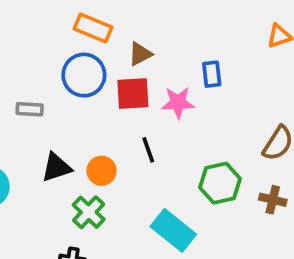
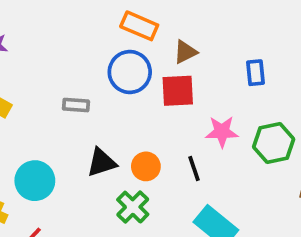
pink star: (178, 103) -> (222, 132), moved
black line: (148, 150) -> (194, 169), moved
green hexagon: (220, 183) -> (274, 143), moved

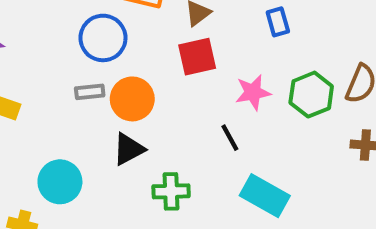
blue circle: (130, 72) -> (103, 38), moved
orange circle: (146, 166) -> (132, 99), moved, size x1.4
green cross: (133, 207) -> (171, 191), turned -36

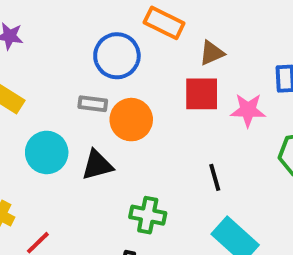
pink star: (253, 92) -> (248, 110), moved
black triangle: (129, 149) -> (97, 165), moved
cyan circle: (60, 182) -> (47, 152), moved

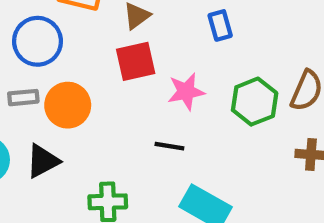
pink star: (248, 110) -> (186, 92), moved
black line: (215, 177) -> (169, 146), turned -52

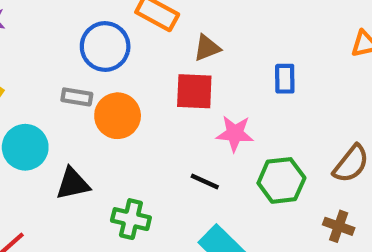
green hexagon: (255, 102) -> (281, 180), moved
black triangle: (43, 161) -> (73, 184), moved

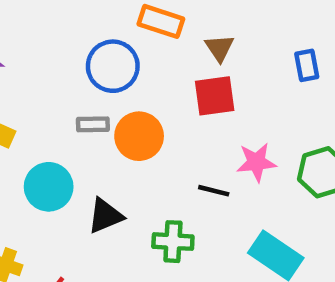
brown triangle: (207, 48) -> (220, 48), turned -32
pink star: (235, 133) -> (256, 162), moved
black line: (205, 182) -> (214, 191), moved

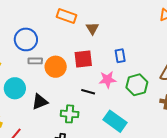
blue rectangle: (307, 65) -> (120, 56), moved
blue circle: (113, 66) -> (26, 39), moved
red square: (215, 96) -> (83, 59), moved

